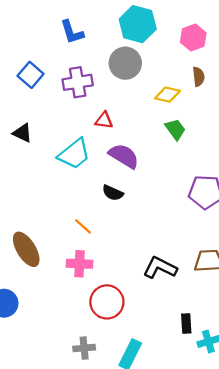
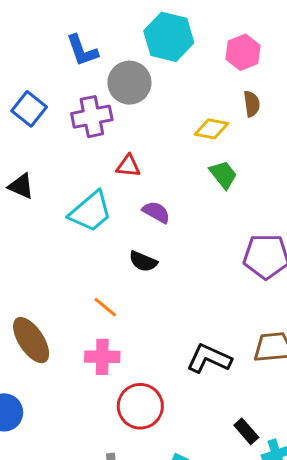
gray circle: (125, 63) -> (129, 83), moved
purple semicircle: (124, 156) -> (156, 212), size x0.7
black rectangle: (186, 324) -> (246, 431), turned -36

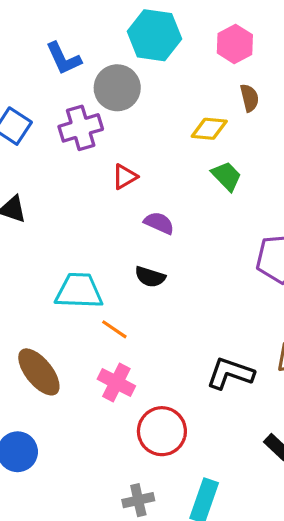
red triangle: (128, 166) -> (125, 177), turned -30
cyan trapezoid: (90, 212) -> (79, 291), moved, turned -132
pink cross: (102, 357) -> (116, 382), turned 32

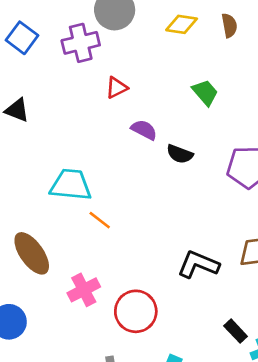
yellow diamond: (209, 129) -> (182, 24), moved
black semicircle: (150, 277) -> (180, 154), moved
pink cross: (116, 382) -> (84, 290), moved, turned 32

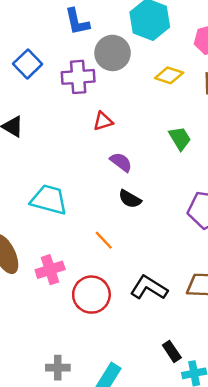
black semicircle: (180, 154) -> (130, 199), moved
orange line: (100, 220) -> (104, 240), moved
pink cross: (84, 290) -> (50, 270), moved
red circle: (136, 311) -> (91, 295), moved

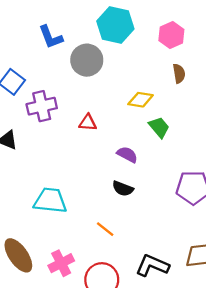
yellow diamond: (169, 75) -> (141, 100), moved
purple cross: (78, 77) -> (42, 106), moved
red triangle: (103, 121) -> (88, 123), turned 30
purple semicircle: (121, 162) -> (127, 155), moved

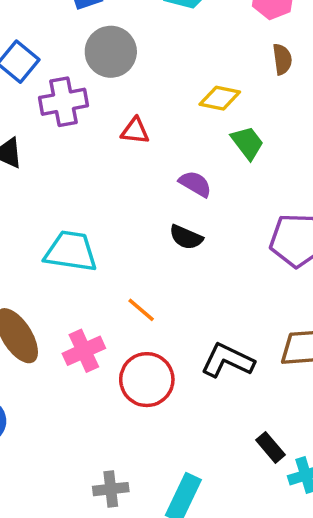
gray circle: (87, 60) -> (111, 52), moved
orange line: (105, 229) -> (141, 310), moved

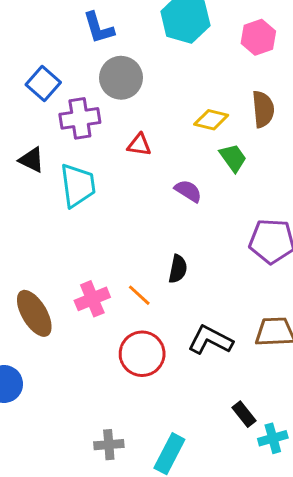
brown semicircle: (282, 59) -> (263, 109), moved, size x1.4
black semicircle: (186, 237) -> (178, 269), moved, turned -104
cyan trapezoid: (71, 251) -> (78, 185), moved, turned 72
pink cross: (84, 351) -> (92, 299), moved

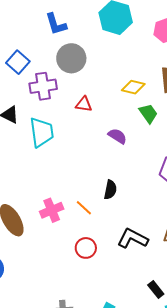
red circle: (142, 354) -> (86, 248), size x0.7

